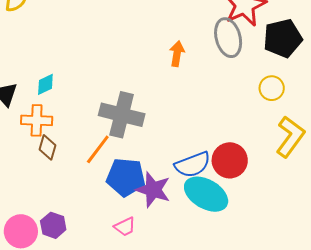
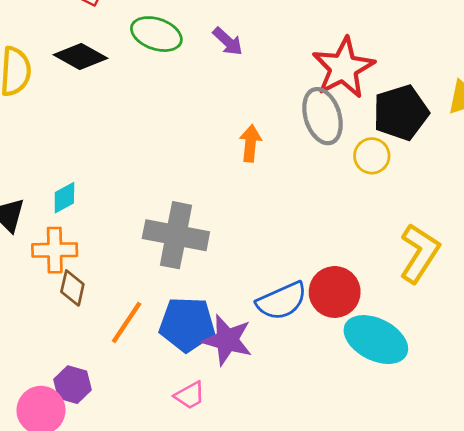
yellow circle: (272, 88) -> (372, 156), moved
orange line: (98, 149) -> (127, 322), moved
cyan ellipse: (206, 194) -> (376, 340), moved
purple hexagon: (53, 225) -> (73, 385), moved

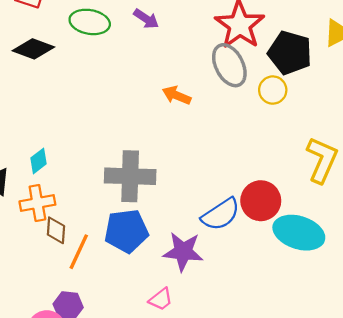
black pentagon: (401, 113) -> (290, 53), turned -30
orange arrow: (250, 143) -> (177, 95), turned -64
orange line: (127, 322) -> (79, 252), moved
blue pentagon: (187, 324) -> (126, 231), moved

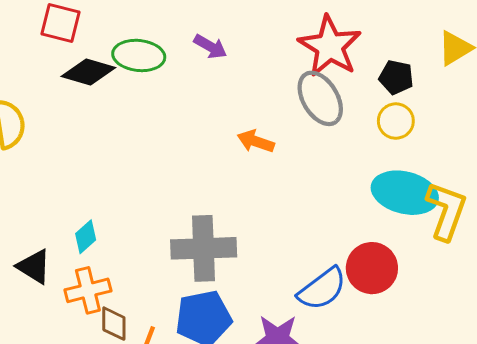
black diamond: (33, 49) -> (88, 72), moved
black pentagon: (290, 53) -> (396, 77), size x0.6
yellow circle: (273, 90) -> (396, 121), moved
cyan ellipse: (299, 233) -> (405, 193), moved

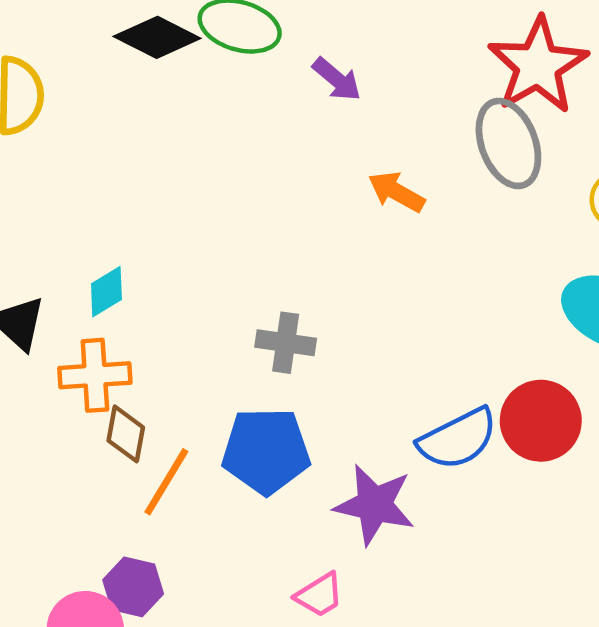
purple arrow: (210, 47) -> (337, 79), moved
gray cross: (204, 248) -> (286, 343), size x0.6

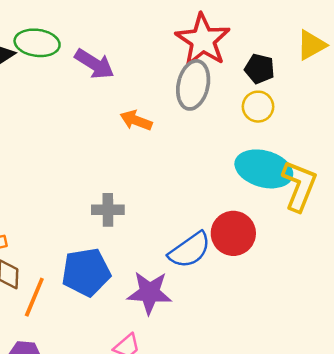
purple arrow: (337, 79) -> (94, 64), size x1.4
gray ellipse: (508, 143) -> (193, 85), turned 42
gray cross: (286, 343) -> (108, 210), moved

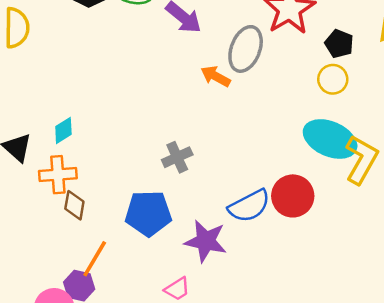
gray ellipse: (193, 85) -> (246, 49), moved
gray cross: (108, 210) -> (177, 157), turned -32
orange line: (34, 297) -> (95, 259), moved

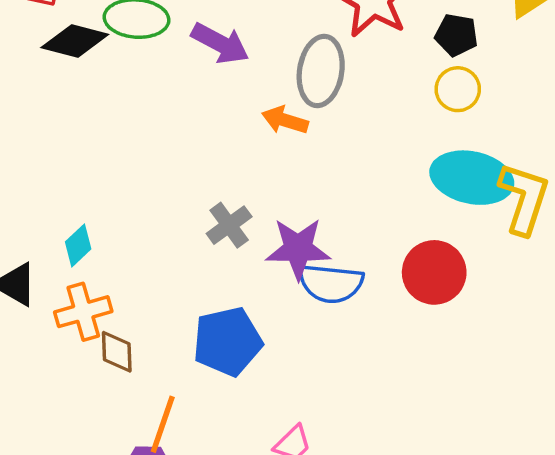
gray cross: (177, 157) -> (229, 225), moved
blue semicircle: (249, 206) -> (331, 283), moved, turned 45
purple star: (206, 241) -> (298, 249), moved

